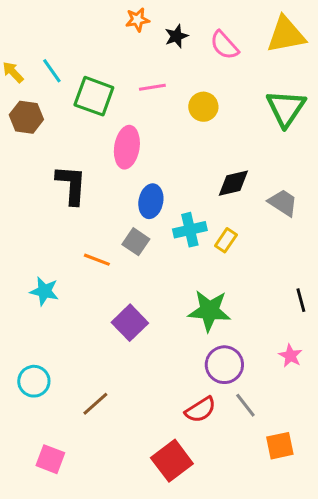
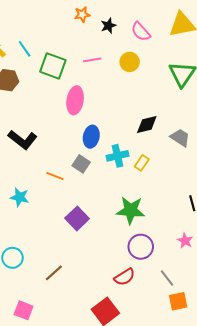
yellow circle: (203, 107) -> (130, 62), moved
black L-shape: (71, 185) -> (23, 140), moved, turned 124
gray line: (245, 405) -> (167, 278), moved

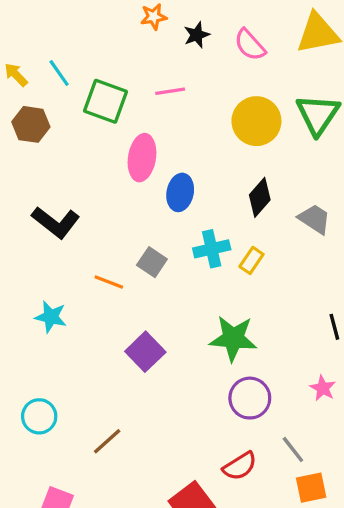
yellow circle: (130, 62) -> (256, 121), moved, size x1.5
black diamond: (147, 125) -> (260, 197), turned -35
blue ellipse: (91, 137) -> (180, 192), moved
red semicircle: (125, 277) -> (240, 466), moved

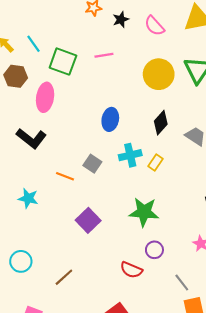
pink ellipse: (142, 158) -> (45, 97), moved
purple circle: (250, 398) -> (154, 250), size x0.7
red semicircle: (240, 466) -> (131, 270), moved, turned 55

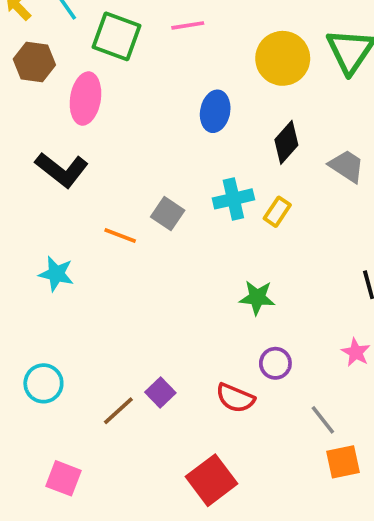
blue ellipse: (110, 119) -> (215, 111), moved
green star: (144, 212) -> (257, 298), size x0.7
purple square: (88, 220) -> (160, 393), moved, size x0.7

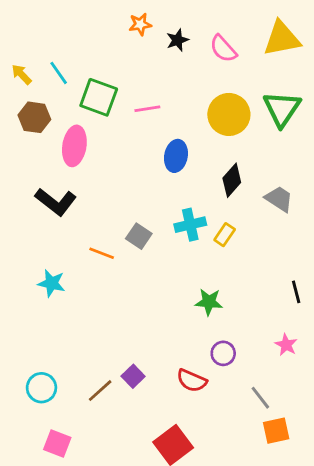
pink line: (188, 25) -> (147, 109), moved
cyan circle: (43, 383) -> (41, 388), moved

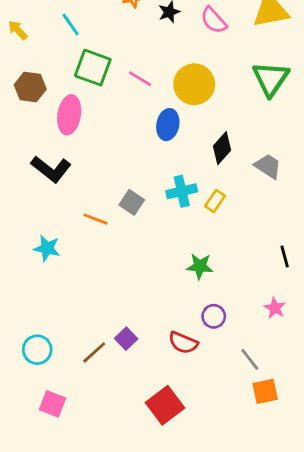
cyan line: (59, 73) -> (71, 24), moved
yellow arrow: (21, 74) -> (18, 30), moved
pink line: (147, 109) -> (140, 79), turned 40
yellow circle: (229, 114) -> (194, 84), moved

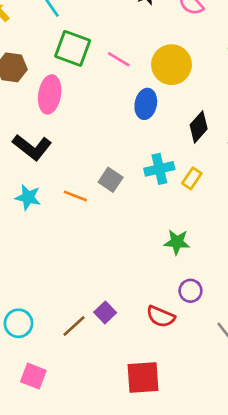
cyan star: (47, 248) -> (28, 197), moved
red square: (165, 405) -> (143, 377), turned 33

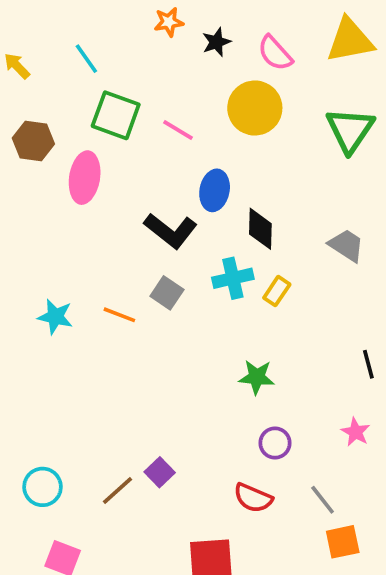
yellow circle: (172, 65) -> (255, 108), moved
black diamond: (199, 127) -> (260, 229), moved, turned -40
black L-shape: (32, 147) -> (171, 231), moved
red semicircle: (161, 317) -> (253, 498), moved

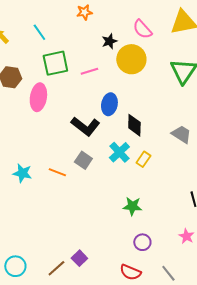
black star: (216, 42) -> (109, 41), moved
green square: (116, 115) -> (55, 63), turned -32
pink line: (178, 130) -> (89, 71), turned -48
cyan cross: (233, 278) -> (119, 152), turned -30

